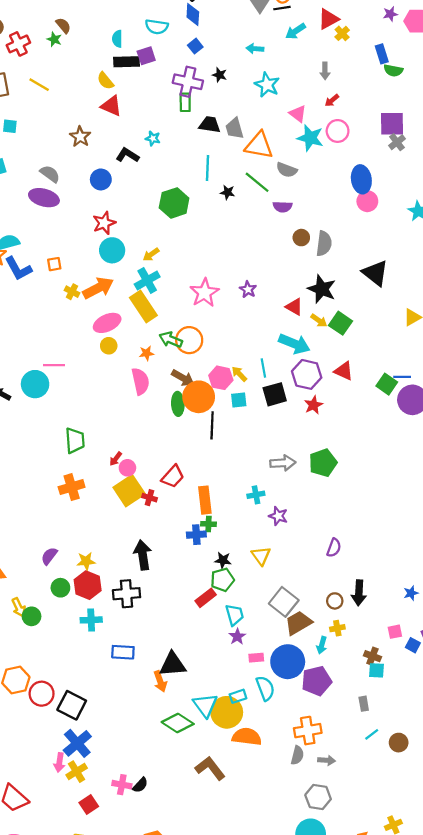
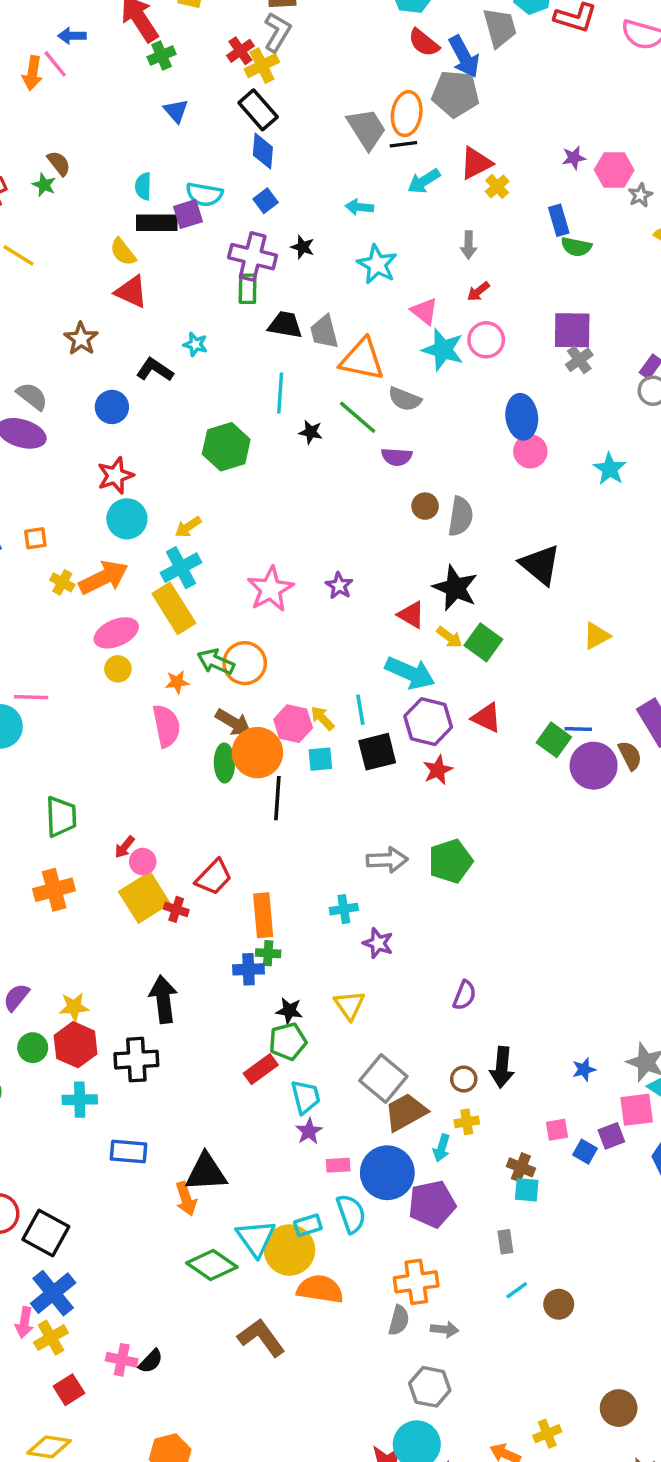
cyan semicircle: (157, 27) -> (204, 194), moved

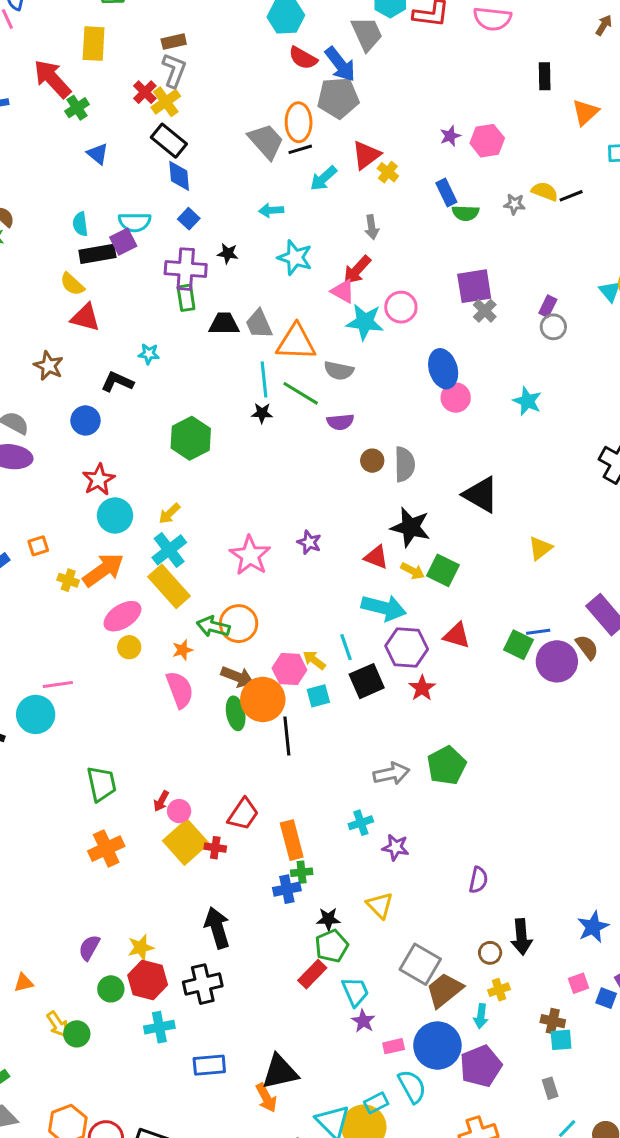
gray star: (640, 195) -> (514, 204), moved, turned -30
red arrow: (478, 292) -> (357, 270), moved, size x1.5
cyan line: (280, 393) -> (264, 379), moved
blue star: (584, 1070) -> (593, 927), size x1.5

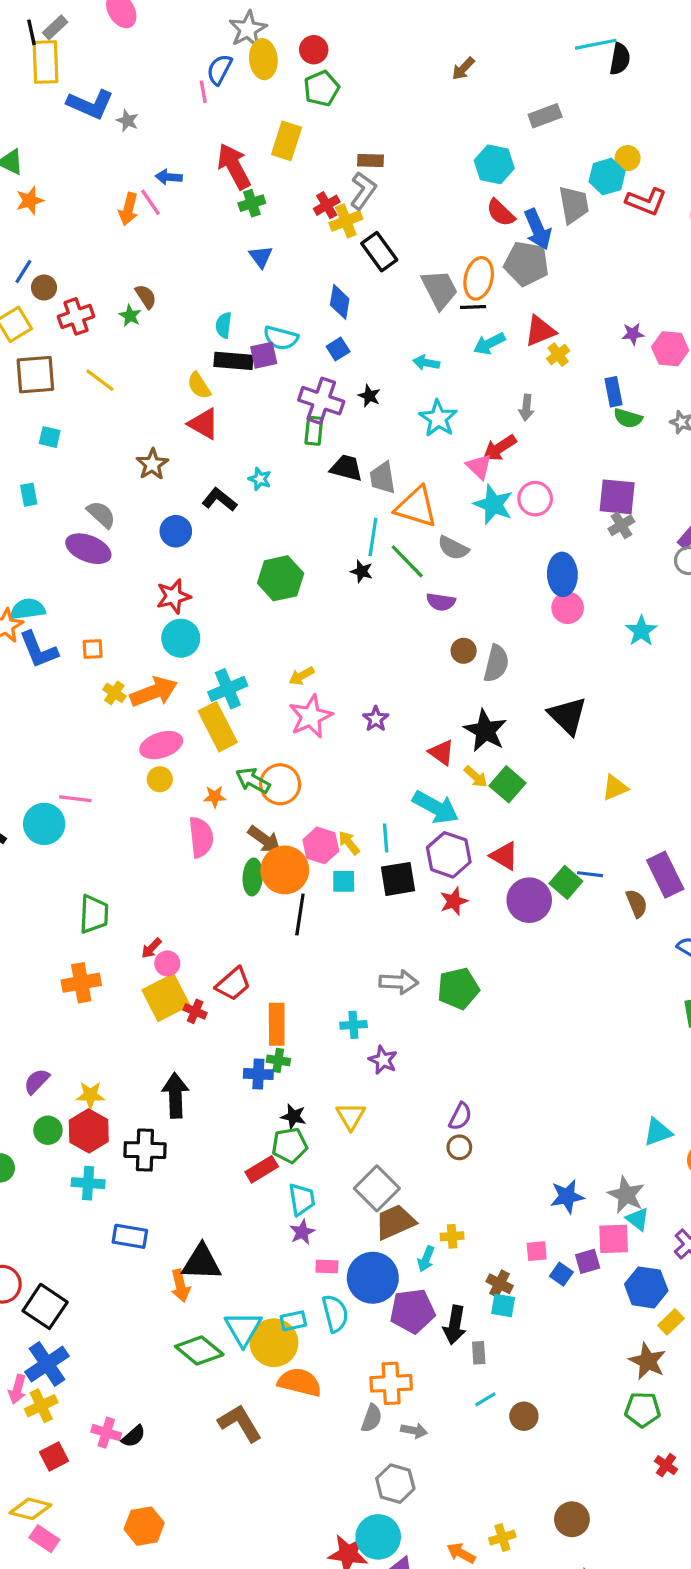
black rectangle: (169, 141) -> (379, 252), moved
yellow arrow: (169, 514) -> (302, 676), moved
purple circle: (557, 661) -> (529, 900), moved
black arrow: (521, 937) -> (455, 1325), moved
brown circle: (490, 953) -> (459, 1147), moved

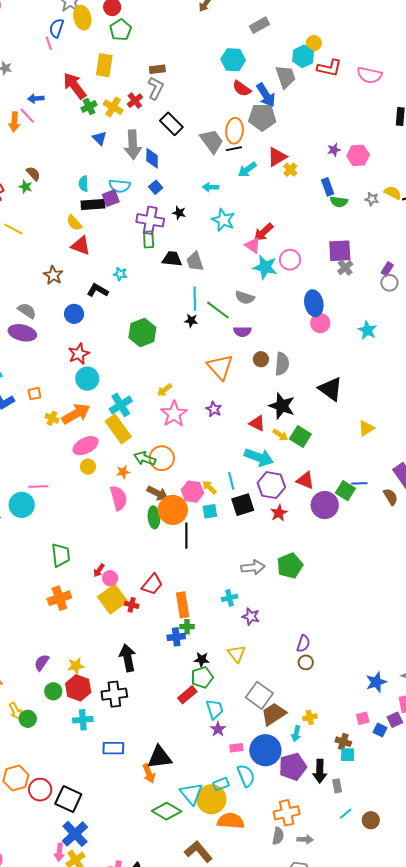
yellow cross: (346, 221) -> (113, 107), moved, turned -30
gray arrow: (526, 408) -> (133, 145), moved, size x1.8
orange triangle: (416, 507) -> (220, 367), moved, turned 40

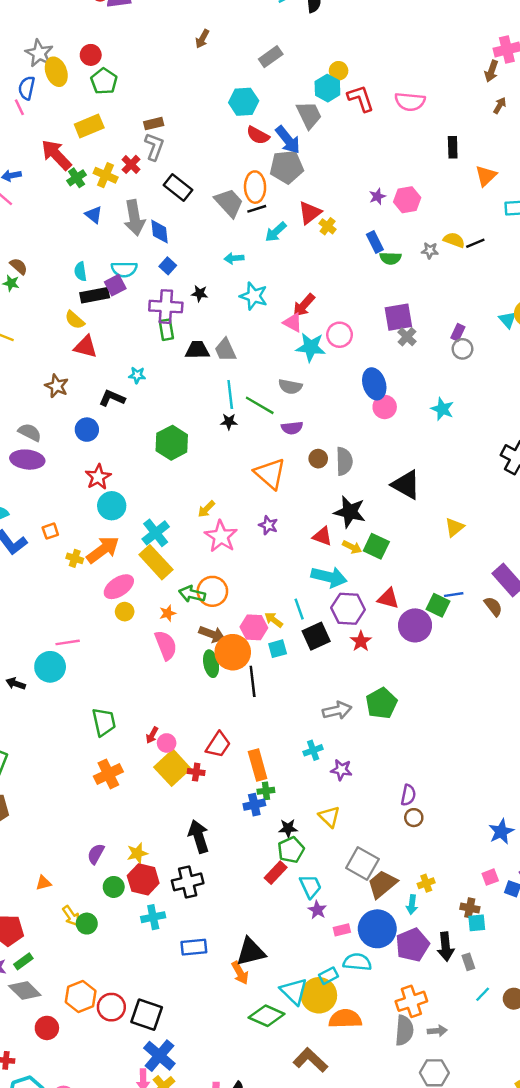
yellow rectangle: (104, 65) -> (89, 126), turned 65
red L-shape: (329, 68) -> (361, 98), turned -115
cyan semicircle: (246, 776) -> (357, 962), turned -55
gray semicircle: (278, 836) -> (404, 1030), size x1.4

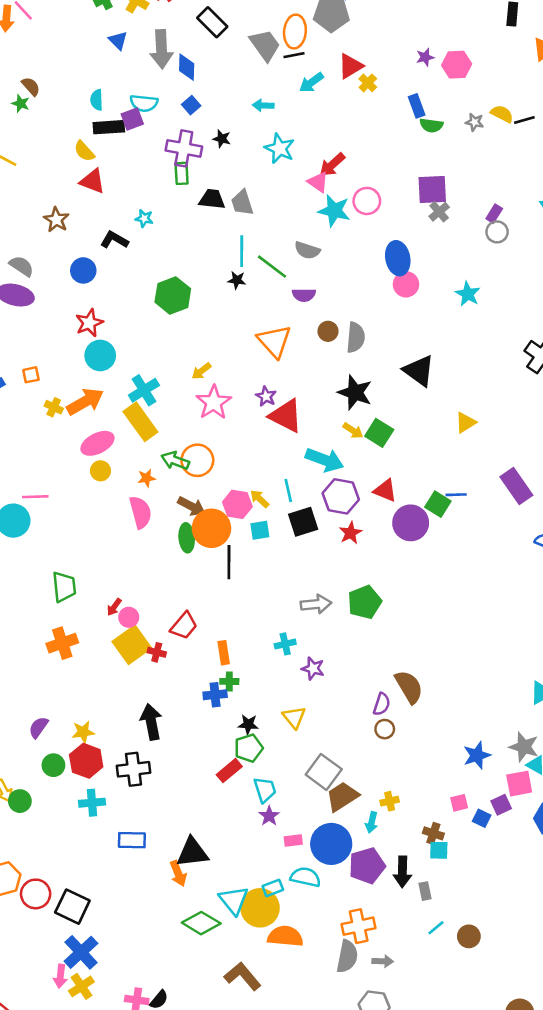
red triangle: (322, 536) -> (286, 416), moved, size x1.6
brown semicircle: (493, 606) -> (409, 687), moved, size x1.5
orange rectangle: (258, 765) -> (224, 653), size x0.7

